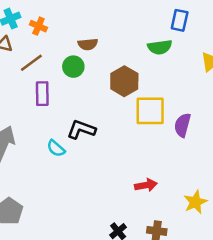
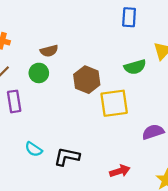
green semicircle: (160, 47) -> (135, 67), moved
purple semicircle: (182, 125) -> (153, 132), moved, turned 65
black L-shape: (81, 130) -> (67, 157), moved

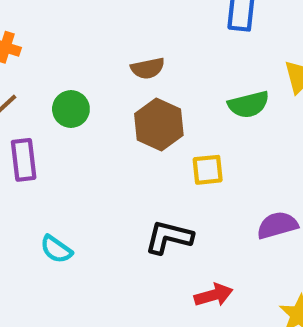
brown semicircle: (49, 51) -> (148, 68), moved
yellow square: (114, 103) -> (208, 170), size x0.6
black L-shape: (67, 157) -> (169, 237), moved

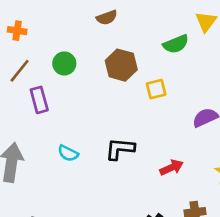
brown semicircle: (148, 68) -> (107, 17), moved
black L-shape: (169, 237) -> (120, 149), moved

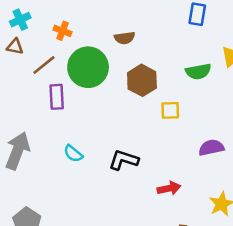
brown semicircle: (107, 17) -> (125, 38), moved
orange cross: (17, 31) -> (63, 31), moved
green circle: (64, 63) -> (88, 67), size x1.8

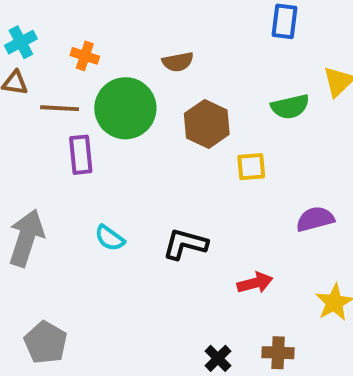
brown line: (44, 65) -> (60, 108), turned 45

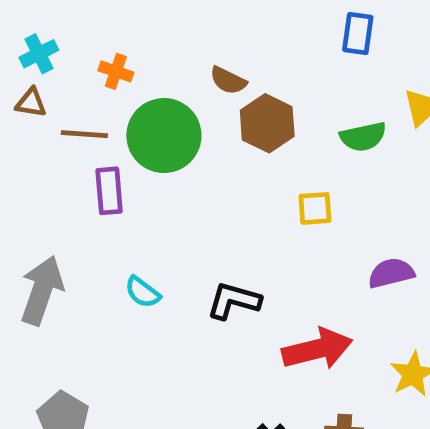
brown semicircle: (178, 62) -> (228, 80), turned 36
brown hexagon: (207, 124) -> (267, 123), moved
red arrow: (255, 283) -> (317, 349), size x1.6

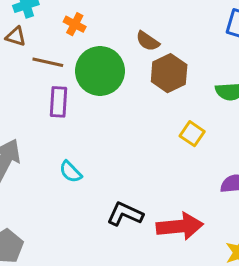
yellow square: (315, 208) -> (192, 134), turned 30
black L-shape: (234, 301) -> (125, 214), moved

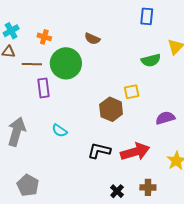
brown hexagon: (169, 73) -> (111, 109), moved
yellow square: (192, 134) -> (132, 92), turned -35

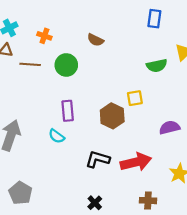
green circle: (66, 63) -> (66, 65), size x0.7
purple rectangle: (44, 88) -> (68, 111), moved
black cross: (117, 191) -> (95, 203), moved

